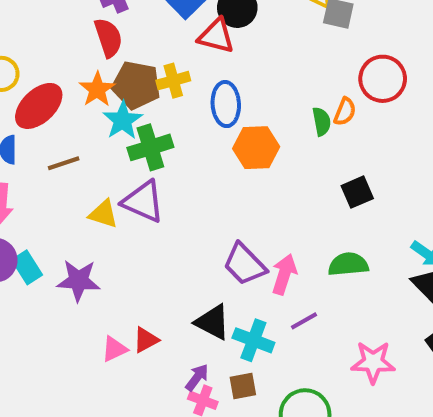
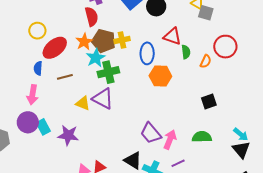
red triangle: (216, 36) -> (172, 36), moved
green semicircle: (322, 122) -> (186, 52), moved

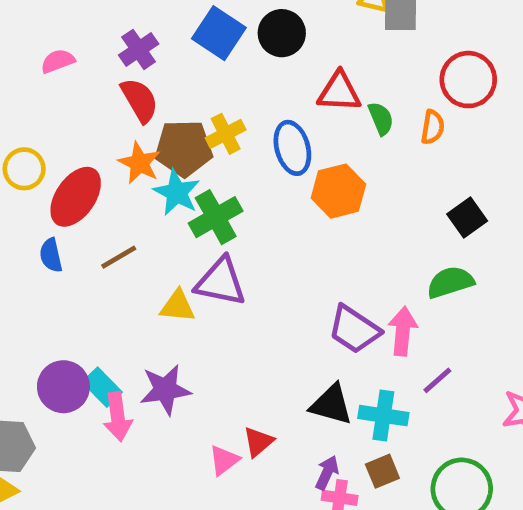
pink arrow: (33, 95) -> (118, 417), moved
green semicircle: (202, 137) -> (450, 282), moved

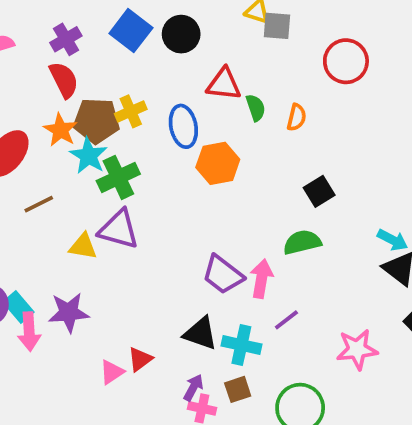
red circle: (468, 80) -> (346, 61), moved

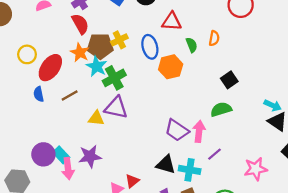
green semicircle: (256, 108) -> (192, 45), moved

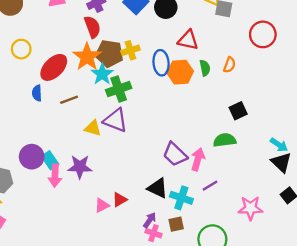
orange star: (80, 53) -> (87, 57), size x1.4
yellow circle: (27, 54) -> (21, 49), moved
orange hexagon: (171, 67) -> (180, 72), moved

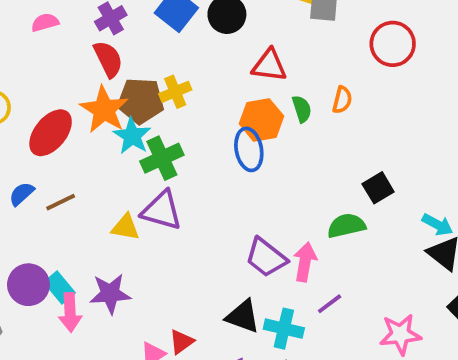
blue ellipse: (161, 63) -> (249, 149), moved
blue semicircle: (37, 93) -> (22, 194), moved, turned 56
brown line: (69, 100) -> (61, 202), moved
black square: (238, 111) -> (378, 188), moved

